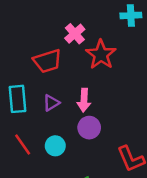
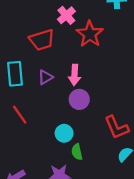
cyan circle: (55, 146) -> (64, 133), moved

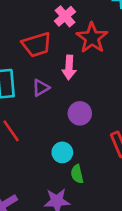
pink arrow: (75, 75) -> (69, 68), moved

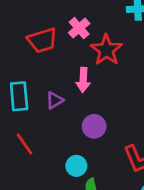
red trapezoid: (37, 45) -> (42, 40), moved

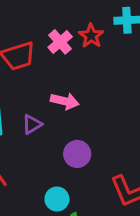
red star: (106, 50) -> (91, 36), moved, size x0.7
pink arrow: (83, 80) -> (65, 101), turned -80

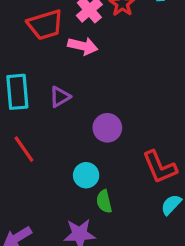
pink arrow: (65, 101) -> (83, 46), moved

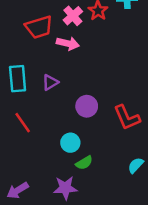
red L-shape: (160, 167) -> (127, 118), moved
green semicircle: (104, 201) -> (84, 163), turned -108

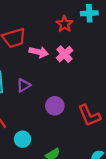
pink cross: (73, 16) -> (65, 54), moved
cyan circle: (70, 143) -> (23, 139), moved

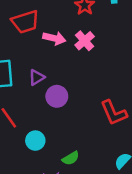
purple circle: (55, 106) -> (57, 96), moved

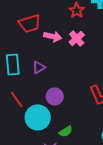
purple circle: (57, 96) -> (55, 96), moved
cyan circle: (35, 141) -> (38, 117), size x1.6

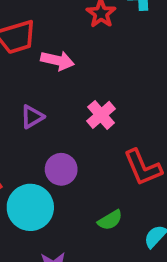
pink cross: (77, 38) -> (101, 115), moved
green semicircle: (66, 131) -> (110, 220), moved

